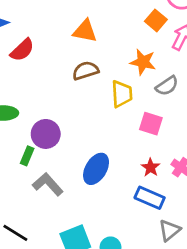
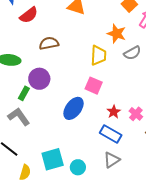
brown semicircle: (85, 71) -> (49, 43), moved
pink square: (151, 124) -> (94, 86), moved
gray L-shape: (48, 184) -> (19, 117), moved
gray triangle: (169, 230) -> (112, 160), moved

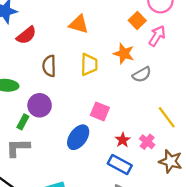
brown semicircle: (49, 43) -> (49, 66), turned -78
yellow trapezoid: (98, 55) -> (89, 65), moved
gray L-shape: (19, 117) -> (18, 148), turned -55

